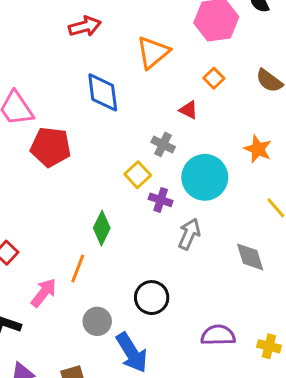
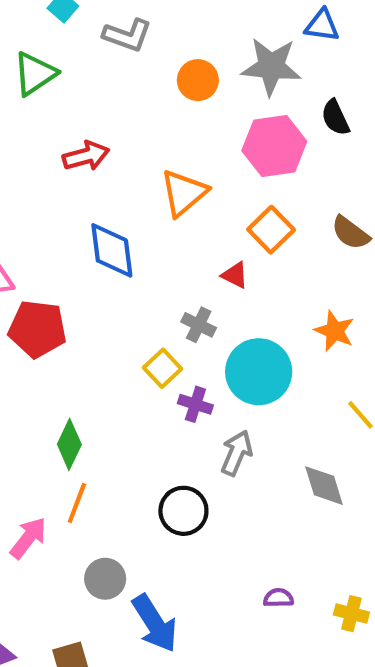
orange square: (214, 78) -> (271, 230), size x1.5
green diamond: (102, 228) -> (69, 444), moved
black circle: (152, 298) -> (183, 511), moved
purple semicircle: (218, 335) -> (278, 598), size x0.6

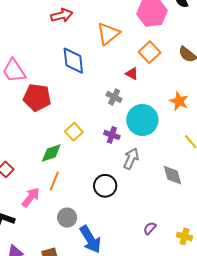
yellow square: (162, 368) -> (74, 132), moved
green diamond: (69, 444) -> (51, 153), turned 45
purple semicircle: (278, 598) -> (150, 228), turned -48

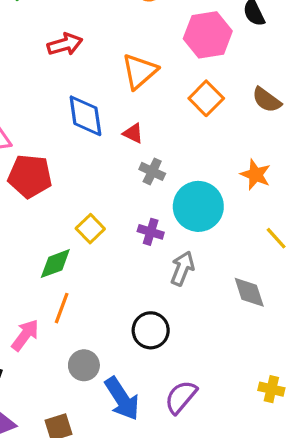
red triangle: (132, 74) -> (133, 133), moved
black circle: (105, 186) -> (151, 330), moved
purple semicircle: (150, 228) -> (181, 397), moved, size x1.6

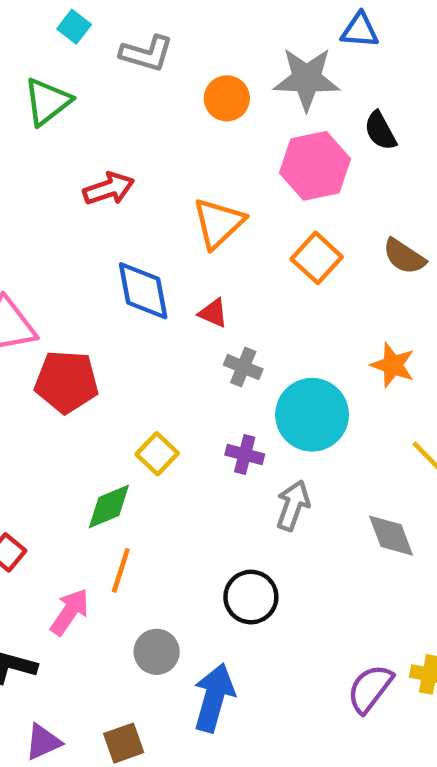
purple semicircle: (181, 397) -> (370, 689), moved
blue arrow: (122, 399) -> (214, 698), turned -129

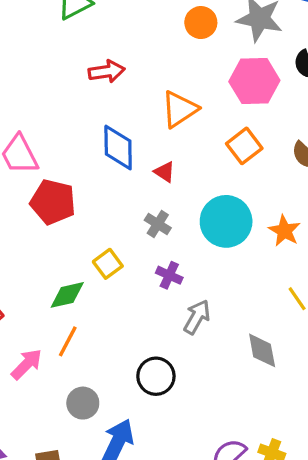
gray cross: (243, 367) -> (158, 224), moved
cyan circle: (312, 415) -> (226, 221), moved

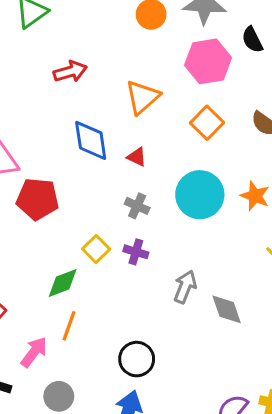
purple cross: (169, 275) -> (136, 252), moved
gray diamond: (262, 350) -> (227, 309), moved
black circle: (156, 376) -> (137, 359), moved
gray circle: (83, 403) -> (59, 396), moved

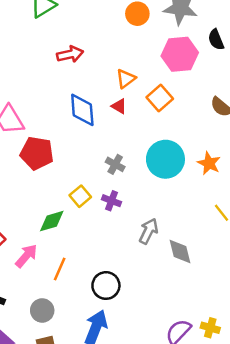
orange triangle: (142, 97) -> (126, 79), size x0.7
orange square: (207, 123) -> (160, 98), moved
red triangle: (137, 157) -> (119, 106), moved
orange line: (69, 326) -> (60, 269), moved
pink arrow: (34, 352) -> (26, 256), moved

